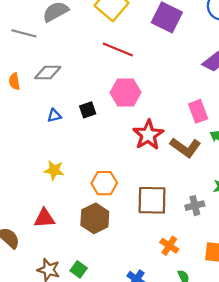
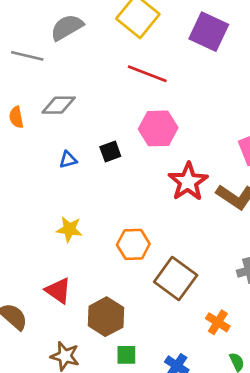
brown square: (152, 200) -> (176, 279), moved, turned 36
red triangle: (44, 218) -> (58, 291), turned 40
brown hexagon: (95, 218) -> (106, 317), moved
green square: (79, 269) -> (126, 355), moved, turned -35

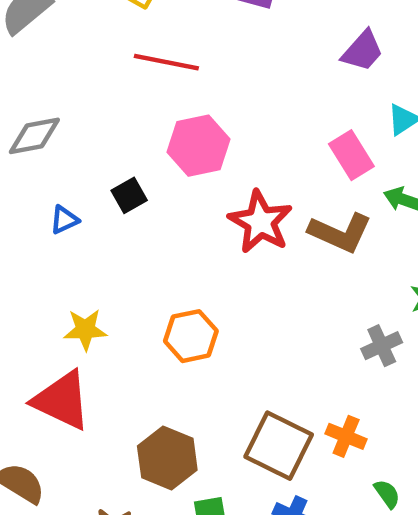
brown square: (176, 279) -> (279, 446), moved
red triangle: (58, 291) -> (62, 400), moved, size x1.4

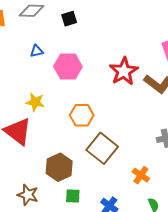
pink hexagon: (198, 146) -> (68, 67), moved
black square: (129, 195) -> (69, 19), moved
brown square: (279, 446) -> (102, 148), moved

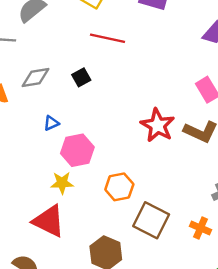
pink hexagon: (68, 67) -> (77, 150), moved
orange cross: (141, 175) -> (201, 228), moved

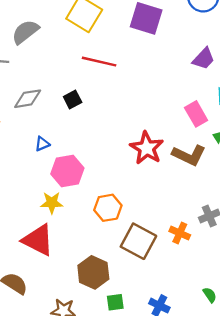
orange cross: (201, 228) -> (180, 233), moved

